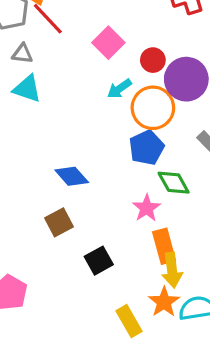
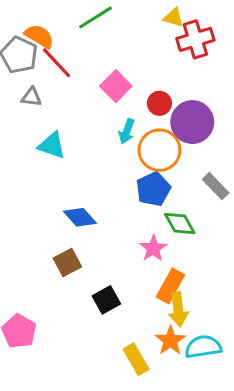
cyan triangle: (27, 89) -> (52, 145), moved
cyan arrow: (119, 89) -> (127, 131), turned -35
orange rectangle: (164, 246) -> (170, 286), turned 44

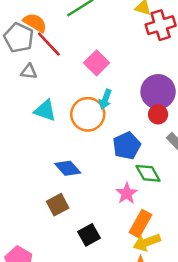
red circle: (159, 103) -> (158, 114), moved
orange circle: (159, 150) -> (88, 114), moved
yellow arrow: (178, 309) -> (147, 242), turned 76

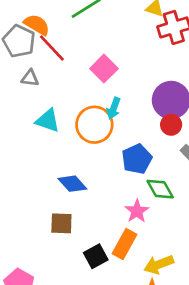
brown square: (58, 205) -> (61, 223), turned 30
orange rectangle: (140, 224) -> (125, 244), moved

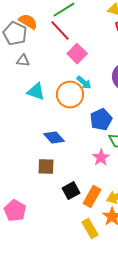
red line: (52, 48) -> (60, 31), moved
cyan arrow: (114, 108) -> (84, 83), turned -70
orange rectangle: (125, 244) -> (92, 197), moved

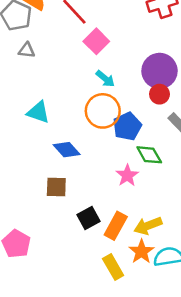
cyan triangle: (36, 92) -> (38, 112), moved
orange circle: (70, 95) -> (103, 111), moved

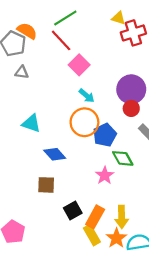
yellow arrow: (148, 226) -> (122, 217), turned -70
yellow rectangle: (113, 267) -> (92, 235), moved

